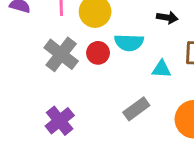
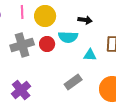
black arrow: (167, 17) -> (85, 20), moved
gray cross: (61, 54) -> (22, 45), turned 35

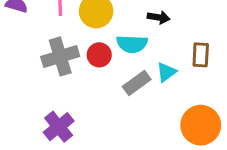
cyan triangle: (90, 55) -> (166, 72), turned -40
gray rectangle: (73, 82) -> (137, 83), moved

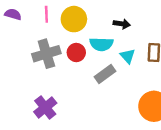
cyan triangle: (166, 72) -> (128, 56), moved, turned -35

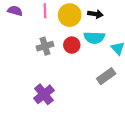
black arrow: (122, 24) -> (95, 14), moved
gray cross: (46, 54) -> (45, 46), size x0.7
gray rectangle: (105, 74) -> (106, 76), moved

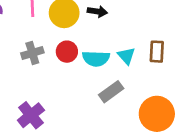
cyan semicircle: (94, 38) -> (96, 58), moved

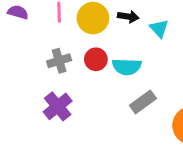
cyan triangle: (126, 56) -> (159, 28), moved
purple cross: (31, 115) -> (58, 106), moved

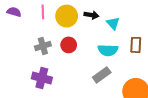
cyan semicircle: (127, 67) -> (108, 50), moved
purple cross: (58, 106) -> (42, 78), turned -36

